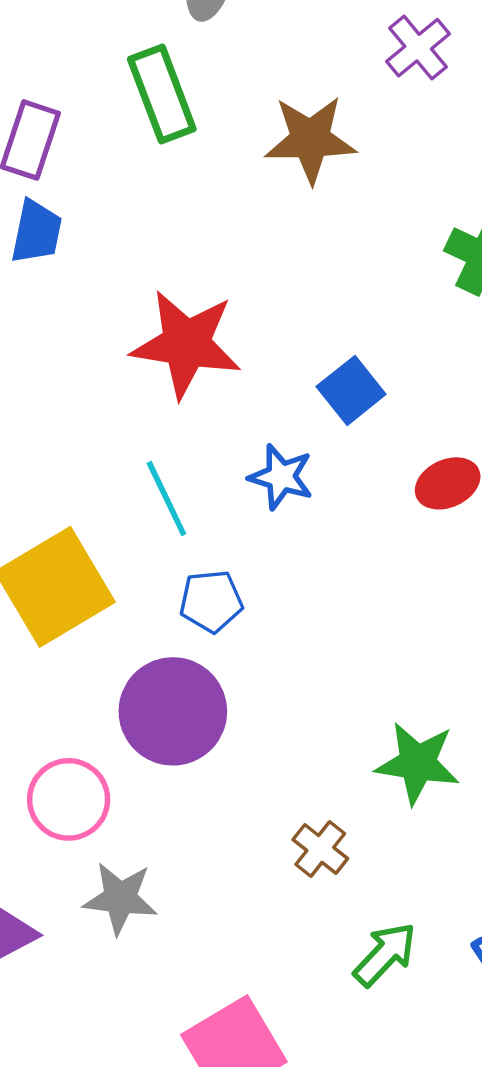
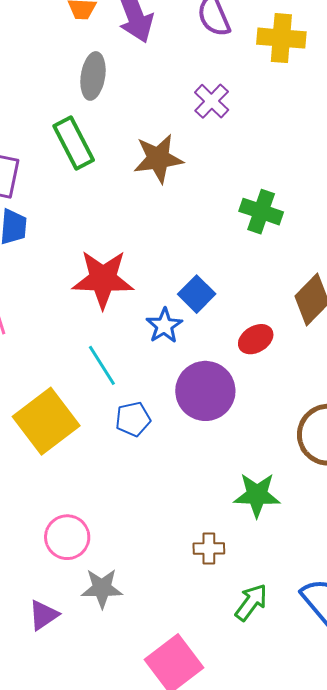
blue star: (281, 477) -> (164, 326), moved, turned 30
purple circle: (173, 711) -> (205, 391), moved
brown cross: (320, 849) -> (209, 548), turned -32

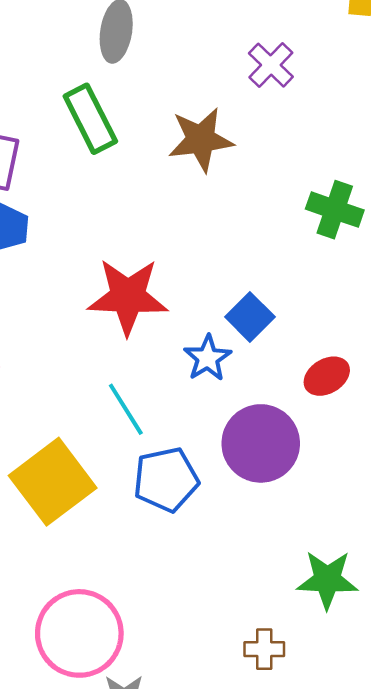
blue pentagon: (133, 419) -> (166, 480), size x1.4
pink circle: (67, 537) -> (79, 633), size x1.5

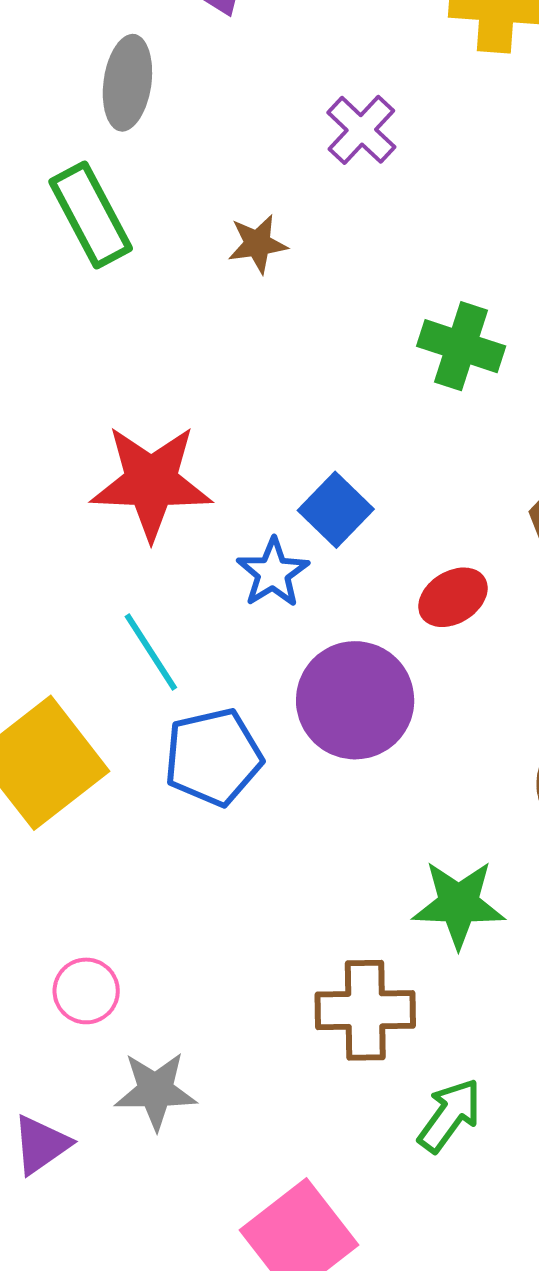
brown star: (201, 140) -> (257, 244), size x0.6
pink circle: (79, 633) -> (86, 991), size x0.5
brown cross: (264, 649) -> (365, 1010), size x1.6

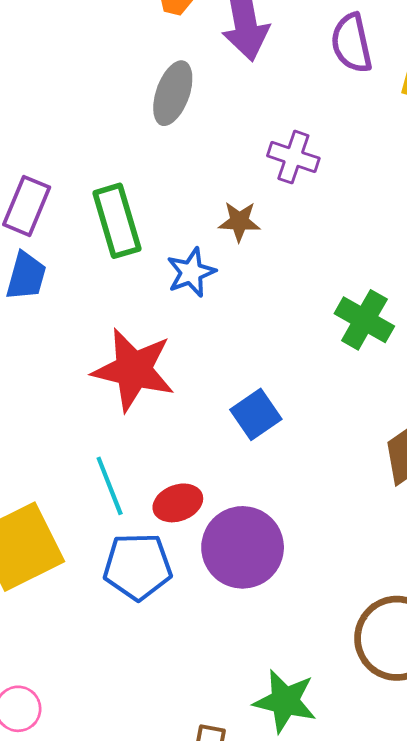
purple cross: (361, 130) -> (293, 157), moved, turned -36
green rectangle: (91, 215) -> (117, 221), moved
blue star: (273, 573) -> (191, 272), moved
red ellipse: (453, 597) -> (178, 503), moved

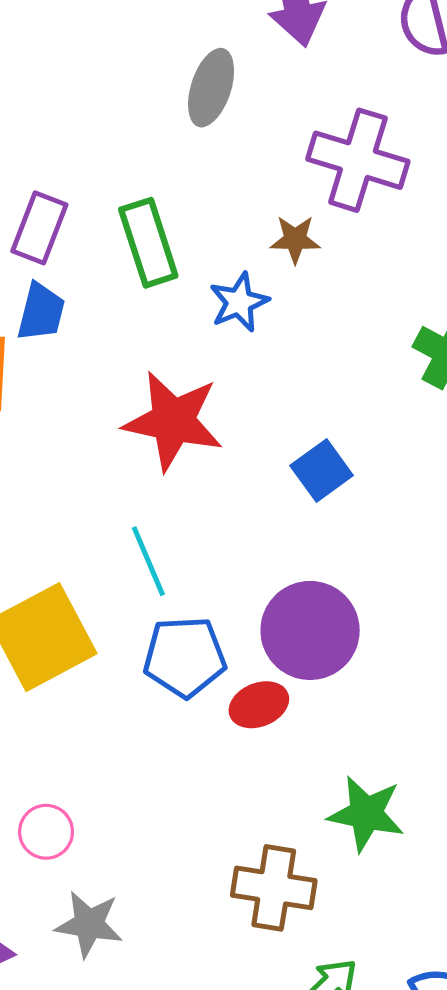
purple cross: (293, 157) -> (358, 160), size x1.6
red ellipse: (178, 503) -> (259, 705), moved

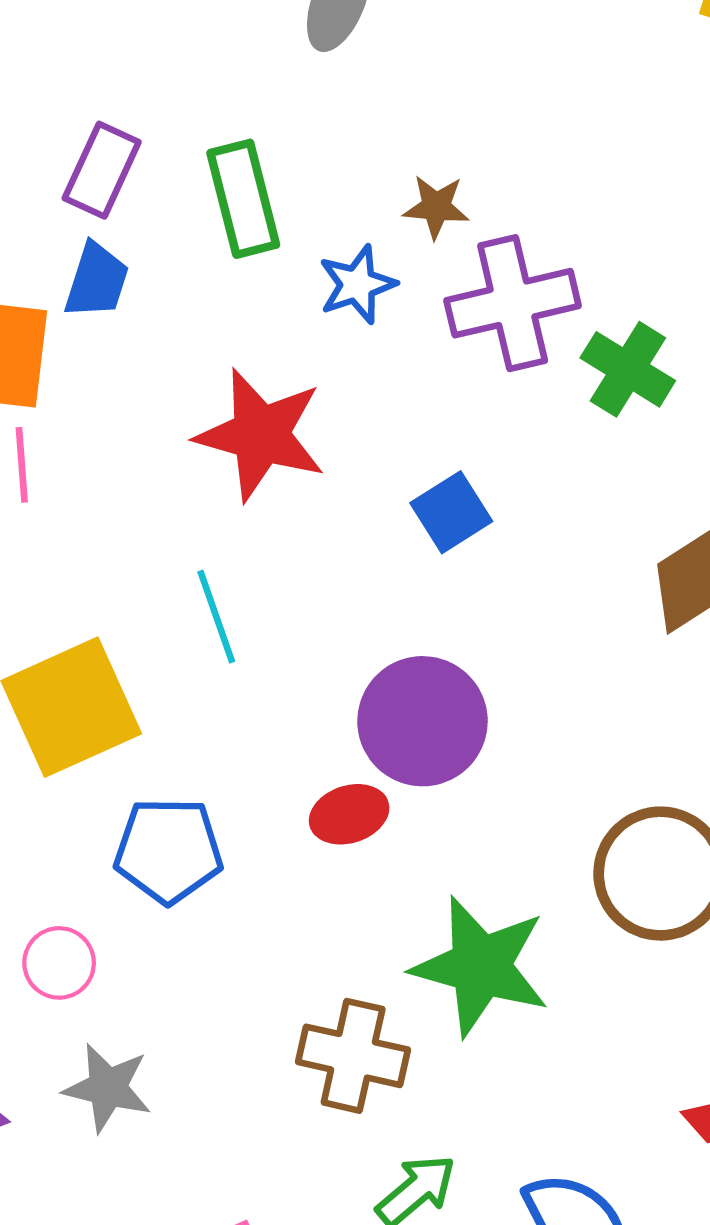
purple cross: (358, 160) -> (513, 303), moved, turned -34
blue pentagon: (185, 657) -> (169, 850), moved
green star: (366, 814) -> (481, 966), size x1.4

